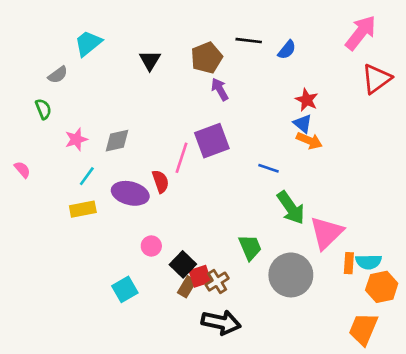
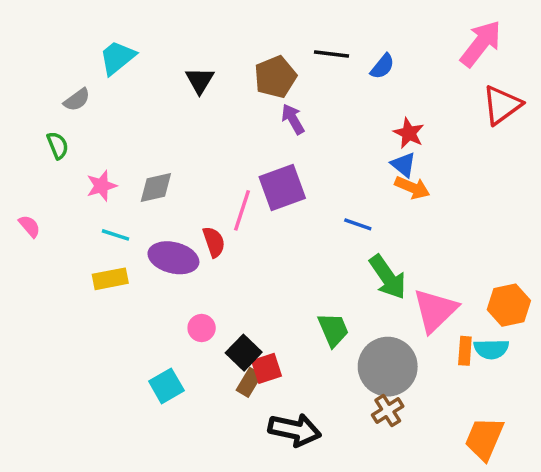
cyan line: (87, 176) -> (116, 235), turned 72
brown cross: (217, 282) -> (388, 411), moved
orange hexagon: (382, 287) -> (509, 305), moved

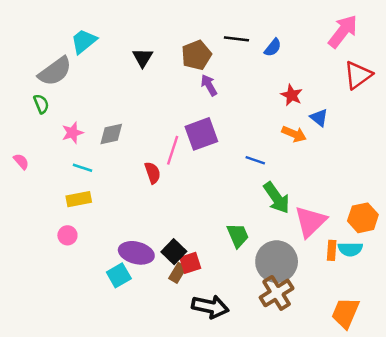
gray semicircle: (77, 100) -> (55, 71), size x1.8
blue triangle: (403, 165) -> (319, 118), moved
purple ellipse: (173, 258) -> (136, 253), moved
pink circle: (202, 328) -> (67, 235), moved
brown cross: (388, 411) -> (277, 293), size x1.5

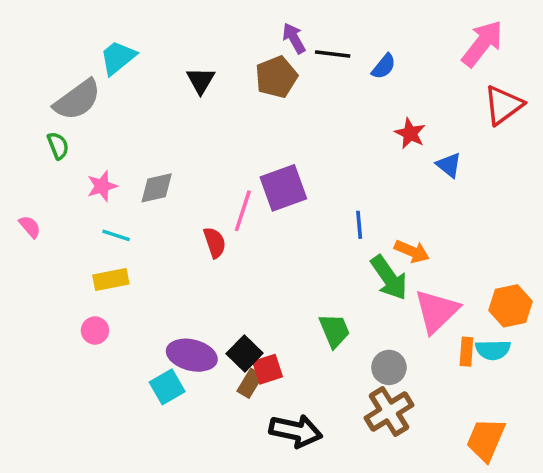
purple arrow: (209, 85) -> (294, 38), moved
orange arrow: (294, 134) -> (412, 251), moved
blue line: (255, 160) -> (359, 225), turned 66
gray circle: (277, 262) -> (389, 367), size x0.6

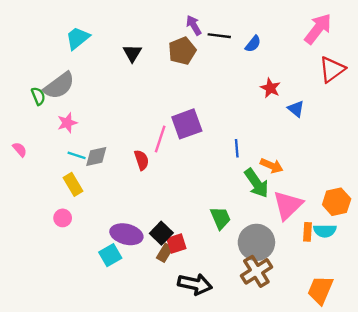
gray semicircle: (77, 100) -> (59, 86), moved
gray diamond: (157, 188) -> (96, 156), moved
yellow rectangle: (111, 279) -> (73, 184), turned 70
gray circle: (389, 367) -> (256, 242), size x1.6

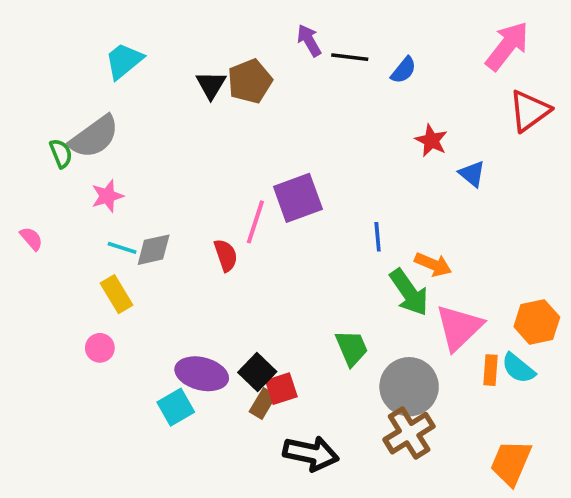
brown pentagon: (182, 51) -> (250, 81), moved
cyan semicircle: (325, 231) -> (518, 368), turned 40

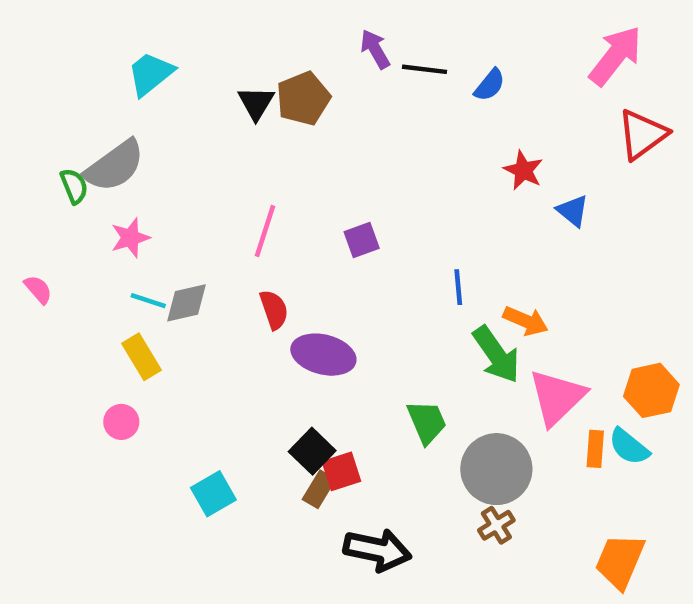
purple square: (298, 198) -> (362, 240), size x0.6
pink line: (255, 222) -> (265, 231), moved
purple ellipse: (202, 374) -> (323, 355), moved
brown cross: (409, 433) -> (496, 525), size x0.6

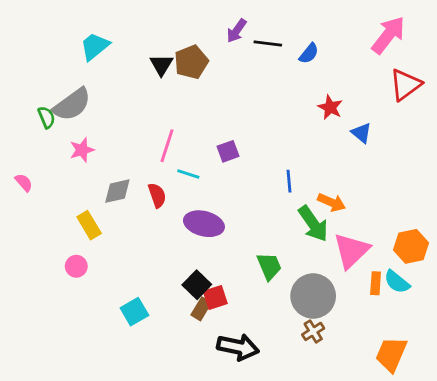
purple arrow: (375, 49) -> (237, 31), turned -115
cyan line: (148, 301) -> (188, 174), moved
red semicircle: (274, 310) -> (157, 195), moved

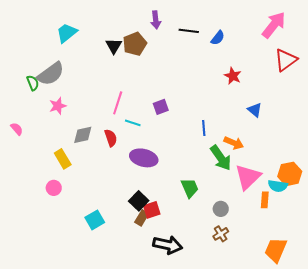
purple arrow: (237, 31) -> (156, 20), moved, turned -42
blue triangle: (361, 133) -> (255, 110), moved
cyan semicircle: (397, 282) -> (278, 186), moved, turned -30
gray circle: (313, 296) -> (221, 209), size x0.5

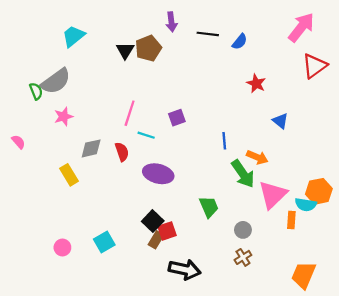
pink circle: (54, 188) -> (62, 248), moved

